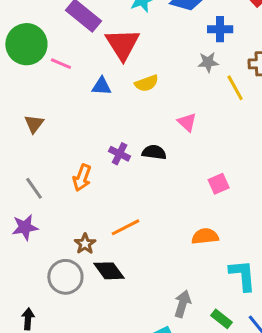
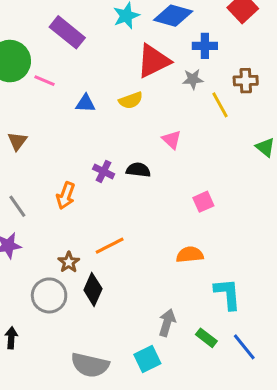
red triangle: (123, 44) -> (153, 61), moved, turned 36
black diamond: (109, 271) -> (93, 289), turned 60

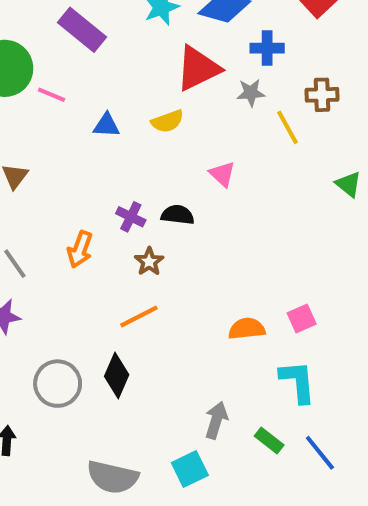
pink square: (203, 202) -> (302, 319), moved
brown star: (69, 262) -> (149, 262), moved

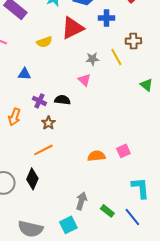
gray star: (251, 93) -> (92, 59), moved
yellow semicircle: (167, 121) -> (44, 42), moved
blue triangle: (106, 125) -> (24, 74), moved
cyan L-shape: (298, 382) -> (140, 188), moved

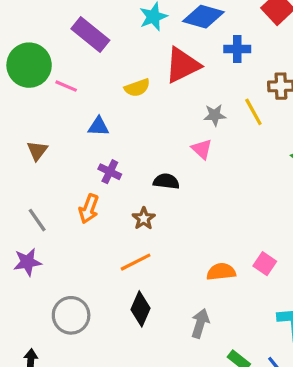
blue triangle: (24, 74) -> (98, 126), moved
purple cross: (39, 101) -> (110, 172), moved
pink square: (123, 151) -> (265, 264), turned -32
black diamond: (32, 179) -> (140, 309), moved
gray arrow: (81, 201) -> (200, 323), moved

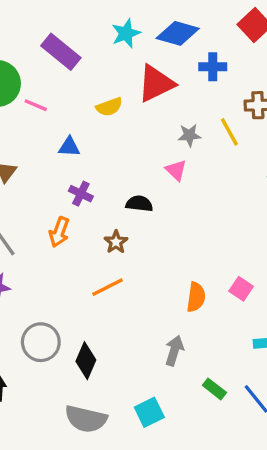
orange semicircle: (221, 272) -> (196, 297), turned 104
black diamond: (140, 309) -> (86, 361), moved

